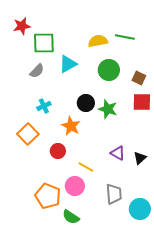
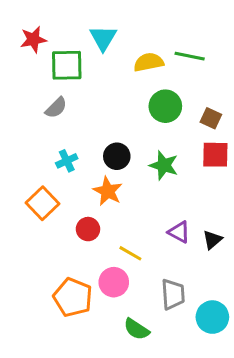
cyan triangle: (68, 64) -> (103, 38), moved, turned -30
black circle: (86, 103) -> (117, 156), moved
green semicircle: (71, 217) -> (137, 329), moved

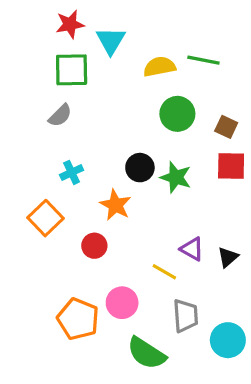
red star: (33, 39) -> (70, 24), moved
black circle: (117, 156) -> (140, 168), moved
yellow line: (130, 253) -> (164, 272), moved
green semicircle: (137, 329) -> (146, 353), size x1.4

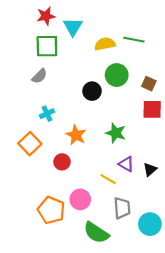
black circle: (140, 168) -> (92, 91), moved
green star: (176, 177) -> (116, 133), moved

